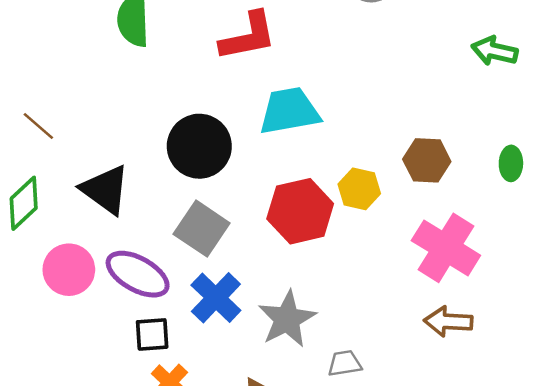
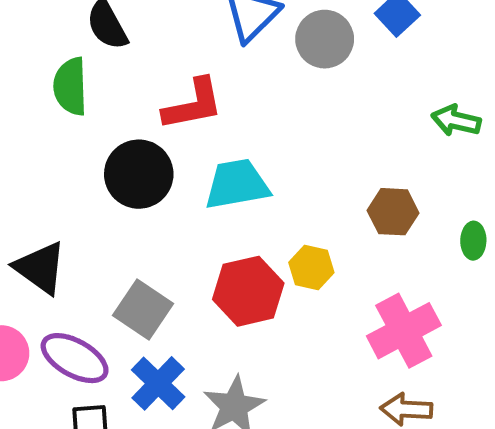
black circle: (199, 146) -> (139, 174), moved
brown hexagon: (427, 160) -> (393, 212), moved
pink cross: (446, 248) -> (404, 331), turned 30

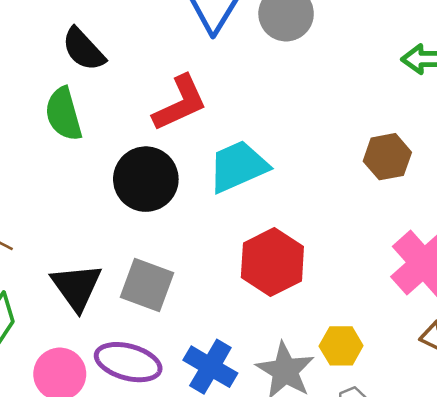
black triangle: (40, 268) -> (77, 287), turned 32
yellow hexagon: (311, 268) -> (341, 346), moved
gray square: (143, 310) -> (147, 285), moved

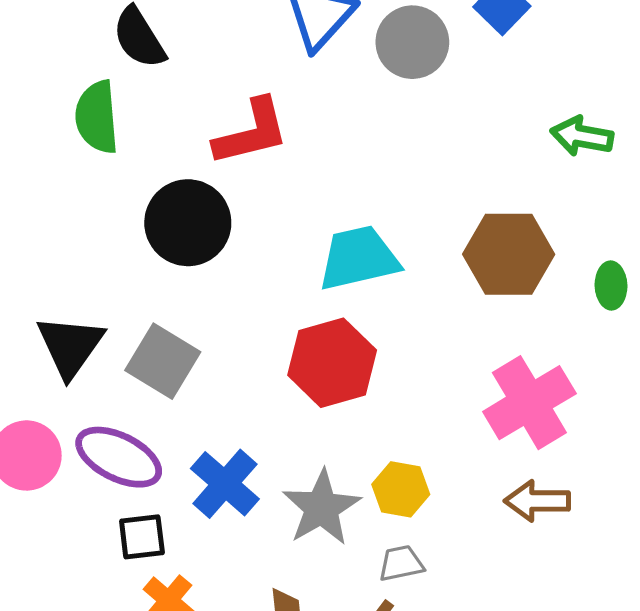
brown hexagon: (387, 157) -> (509, 254), size x1.4
cyan trapezoid: (238, 166) -> (359, 258), moved

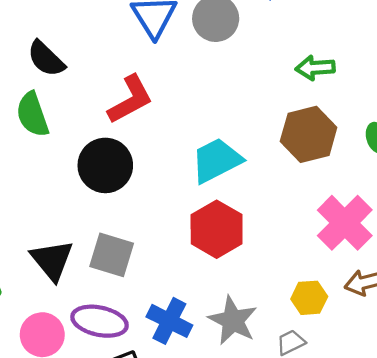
green arrow: (582, 136) -> (315, 68), moved
yellow hexagon: (401, 489) -> (309, 298), moved

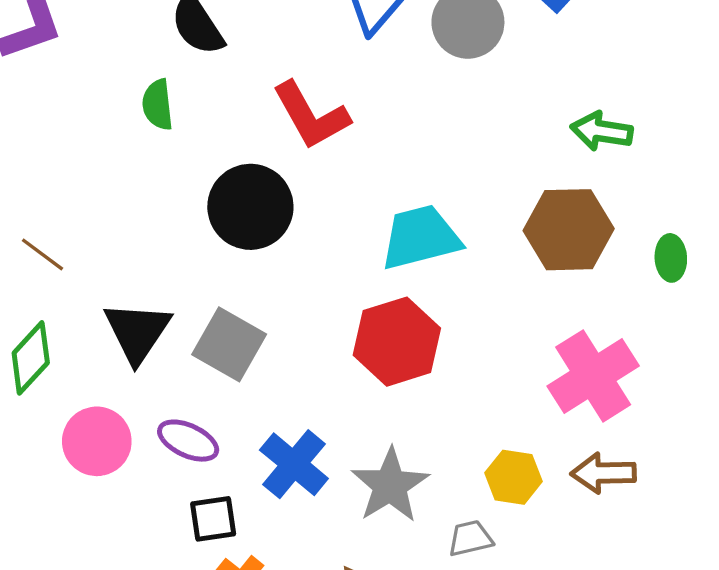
red L-shape: (130, 99) -> (311, 116), turned 76
green semicircle: (32, 114) -> (158, 105), size x0.7
purple ellipse: (99, 321) -> (188, 441), size x0.7

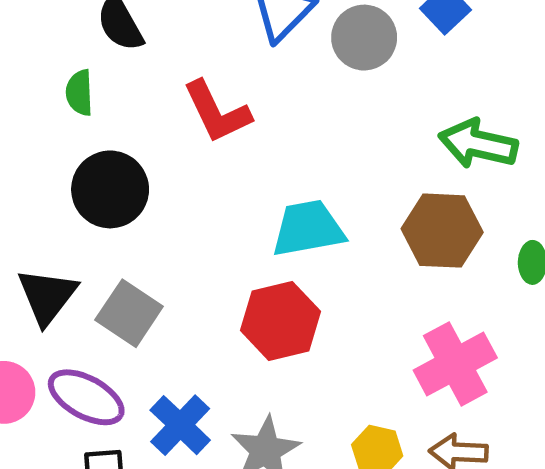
green arrow: (602, 131) -> (478, 144), size x1.4
black circle: (250, 207) -> (110, 189), moved
purple ellipse: (188, 441) -> (86, 397), size x1.4

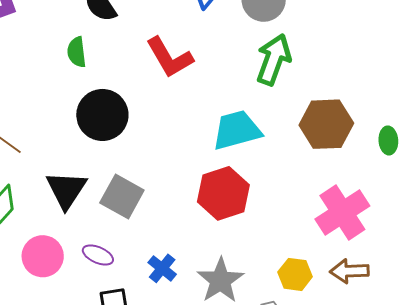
green arrow: (478, 144) -> (274, 59), moved, turned 102
purple ellipse: (86, 397) -> (98, 255), size x0.6
blue cross: (180, 425) -> (162, 268), size x0.7

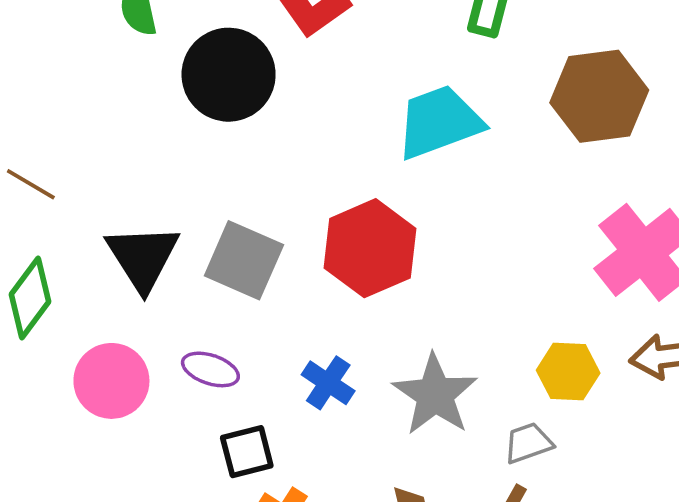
black circle: (102, 115) -> (229, 75), moved
red hexagon: (223, 193) -> (370, 248), moved

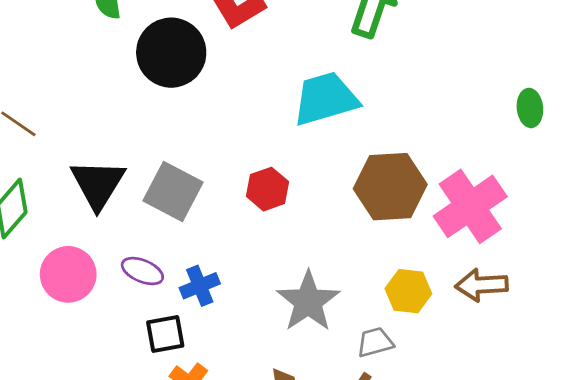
brown hexagon: (599, 96) -> (390, 187), moved
red hexagon: (370, 248) -> (267, 189), size x0.6
blue cross: (328, 383) -> (200, 286), moved, turned 30

